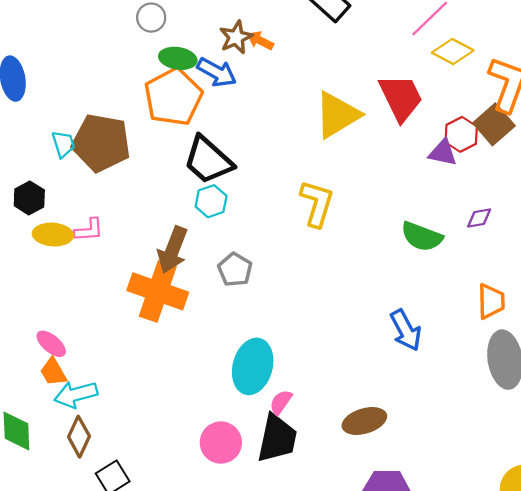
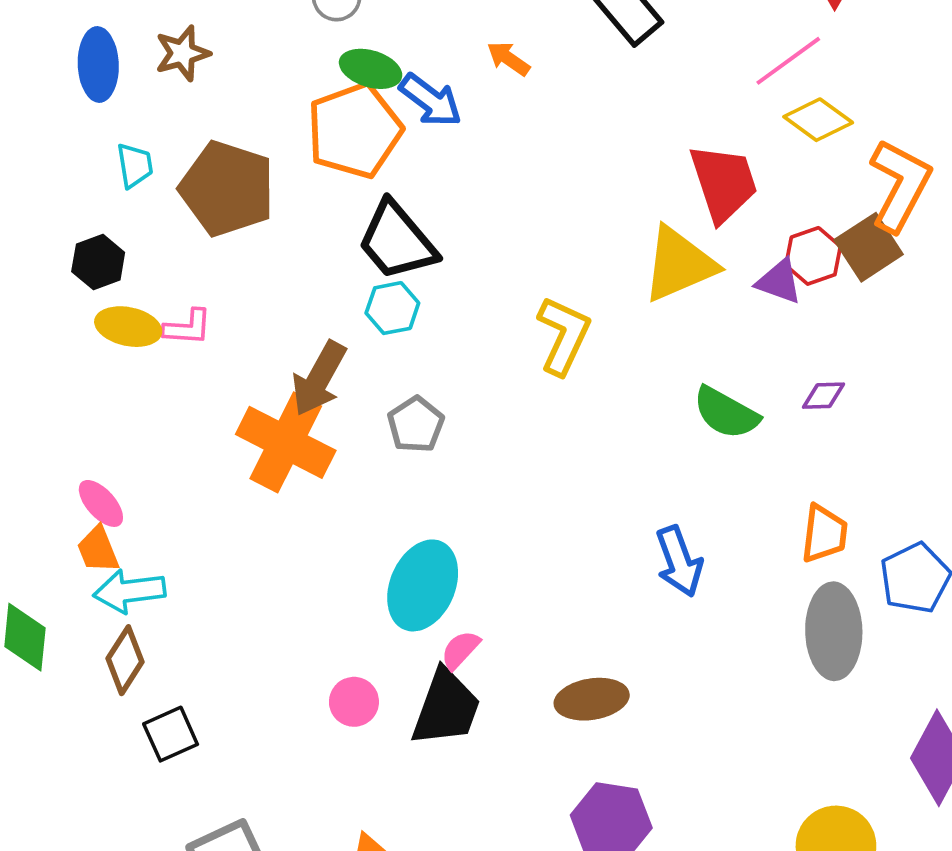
brown star: (236, 37) -> (182, 53), moved
yellow triangle: (337, 115) -> (679, 264), moved
cyan trapezoid: (63, 144) -> (135, 165), moved
pink circle: (221, 443) -> (354, 702), size x0.7

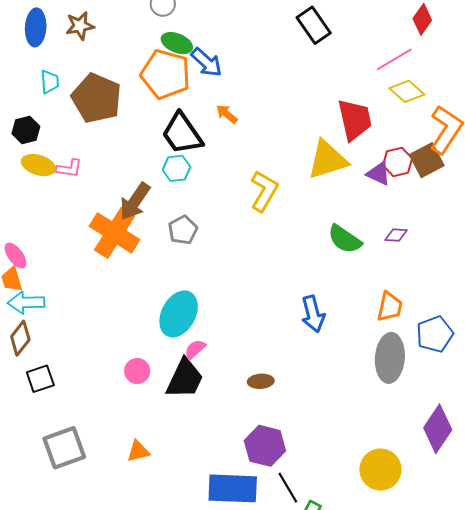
orange arrow: (508, 59) -> (227, 114), moved
orange pentagon: (354, 131) -> (166, 74), turned 30
brown ellipse: (592, 699) -> (261, 381), size x0.7

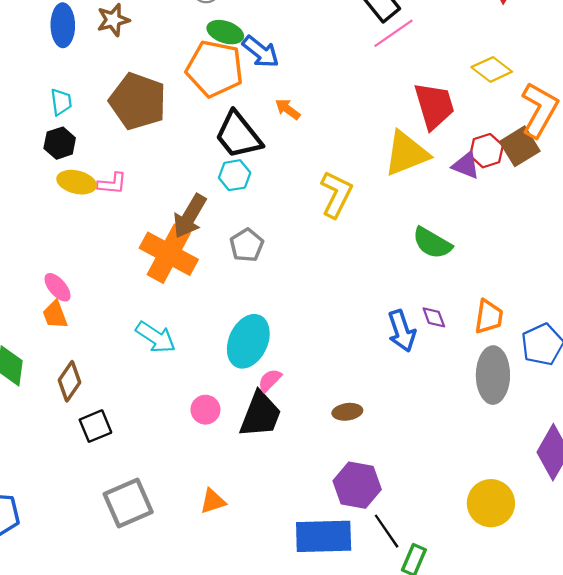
pink line: (394, 59) -> (393, 33), moved
cyan trapezoid: (50, 82) -> (61, 102), moved
purple diamond: (396, 235) -> (434, 317), moved, turned 70
cyan arrow: (26, 302) -> (156, 337), moved, turned -141

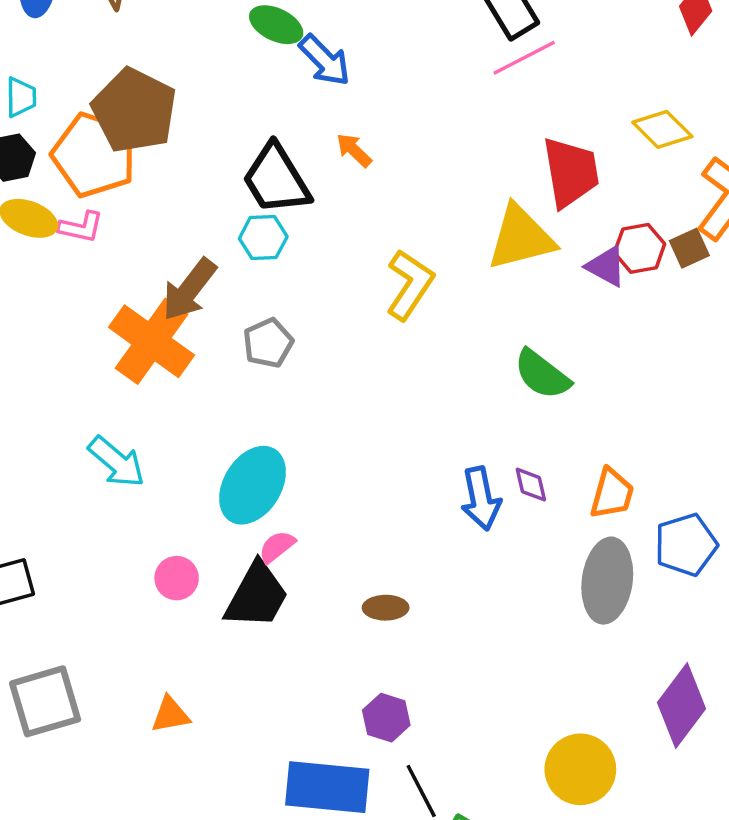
orange pentagon: (215, 69) -> (94, 155), moved
brown square: (520, 146) -> (689, 248), size x0.7
purple hexagon: (357, 485) -> (386, 718), size x0.7

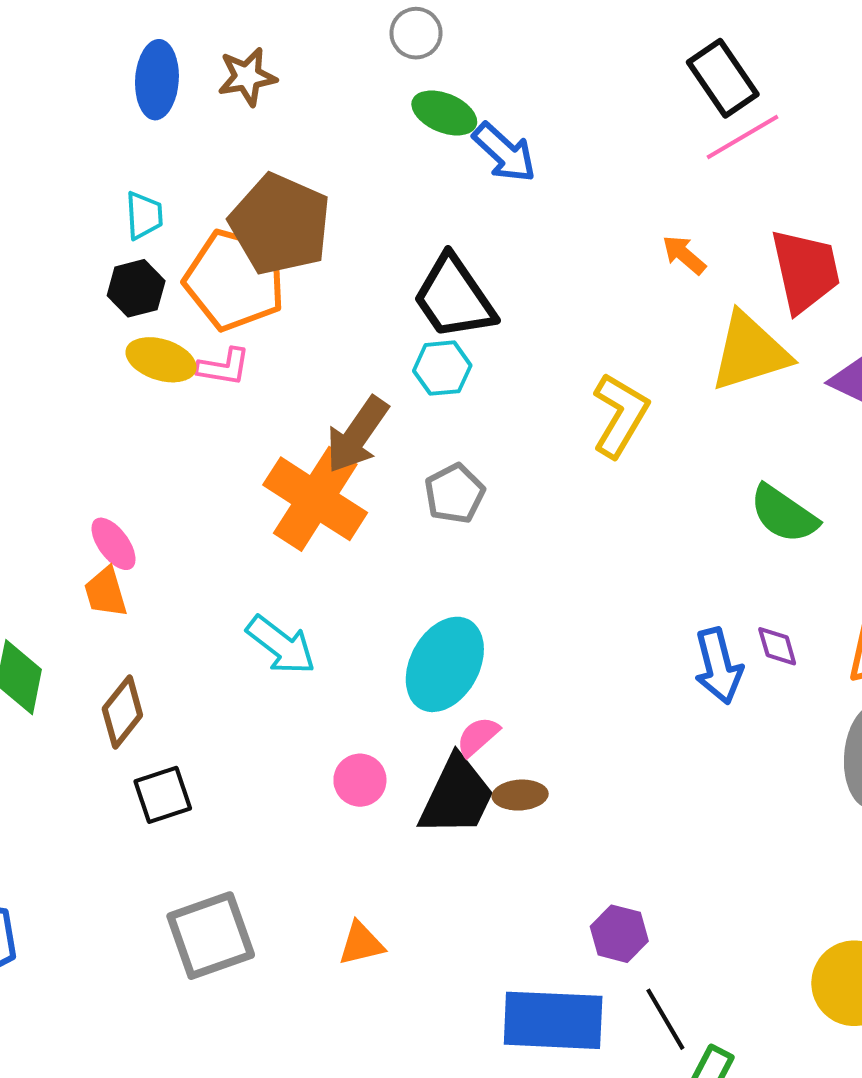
orange arrow: (354, 150) -> (684, 255), moved
brown ellipse: (386, 608) -> (520, 795), moved

